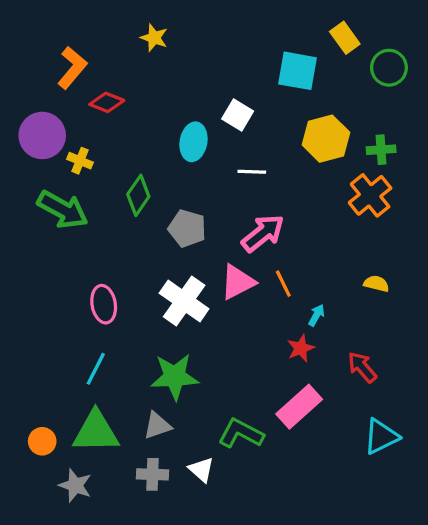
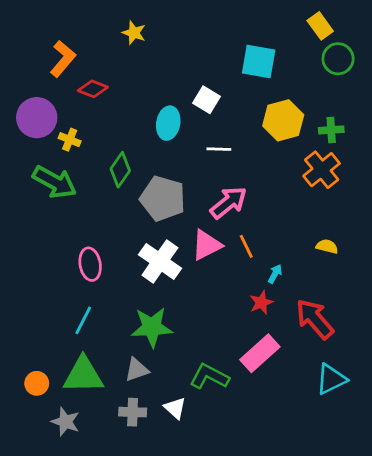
yellow rectangle: (345, 38) -> (320, 26), moved
gray pentagon: (187, 228) -> (163, 198), size x1.4
red arrow: (362, 367) -> (315, 319), size x1.5

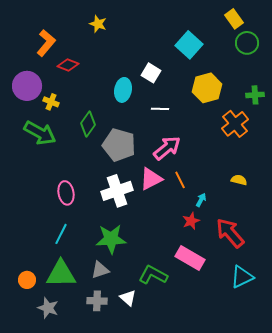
cyan square: (259, 61) -> (189, 45), turned 32
green cross: (331, 130) -> (255, 95), moved
white cross: (160, 261) -> (117, 191), turned 36
pink rectangle: (260, 353) -> (190, 258), turned 72

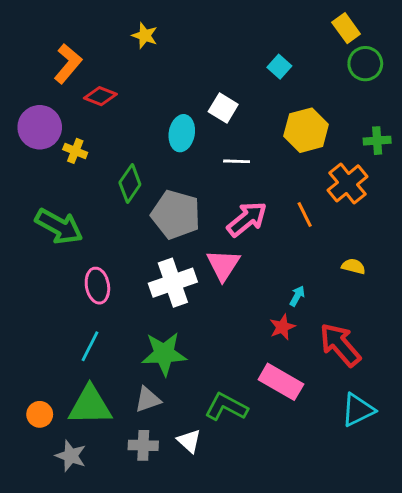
cyan square: (189, 45) -> (279, 67), size x0.6
green arrow: (40, 133) -> (59, 226), moved
pink triangle: (151, 179) -> (223, 265), turned -30
orange line: (180, 180) -> (305, 215), moved

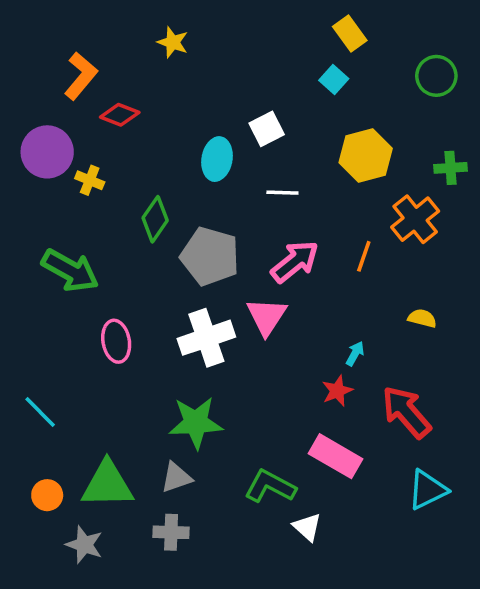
yellow rectangle: (346, 28) -> (350, 33), moved
white square: (223, 108) -> (267, 129), turned 32
orange line: (305, 215) -> (364, 256), turned 45
cyan line: (90, 346) -> (40, 412), moved, turned -72
white triangle: (189, 441) -> (307, 527), moved

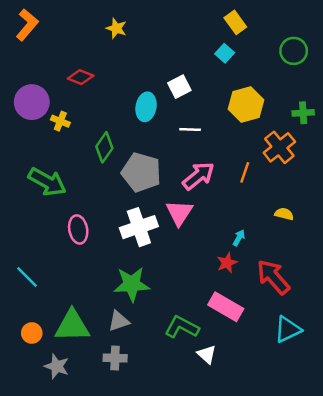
orange L-shape: (81, 76) -> (27, 25), moved

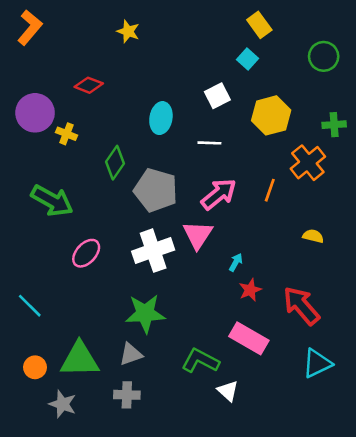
white square: (179, 87) -> (217, 96), moved
pink ellipse: (78, 229) -> (86, 253), turned 52
cyan arrow: (239, 238) -> (236, 262), moved

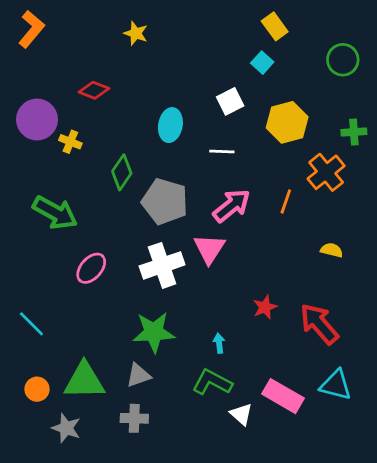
cyan arrow: (236, 262) -> (219, 343), moved, turned -36
pink rectangle: (249, 338) -> (283, 396), moved
cyan triangle: (317, 363) -> (336, 385), turned 40

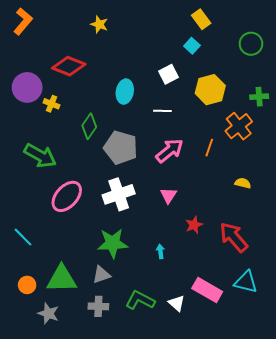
red diamond: (94, 90) -> (69, 66), size x1.5
pink triangle: (209, 249) -> (169, 195), moved, size x0.7
pink ellipse: (91, 268) -> (67, 196), size x1.4
green L-shape: (212, 382) -> (140, 300), moved

